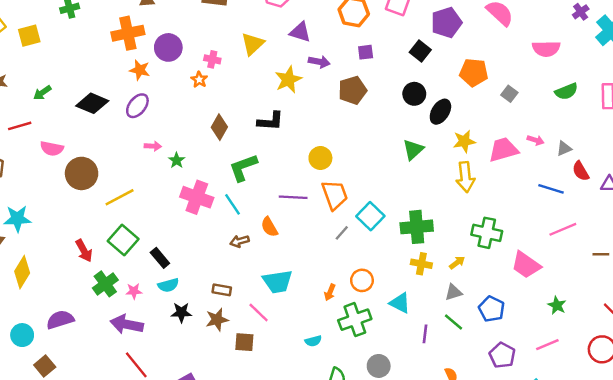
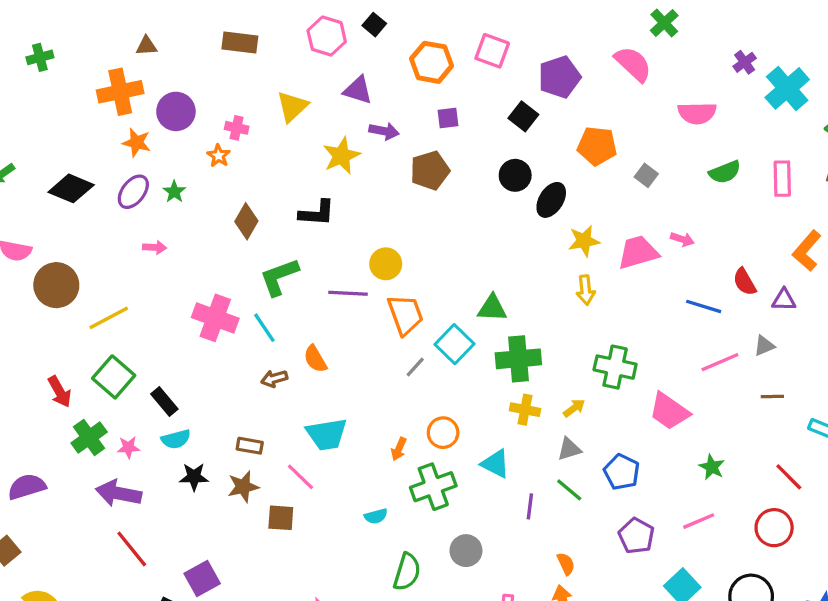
gray triangle: (564, 148) -> (764, 346), moved
green triangle: (413, 150) -> (492, 308), moved, turned 45
green star: (177, 160) -> (174, 192), moved
yellow arrow: (465, 177) -> (586, 290), size x0.7
purple line: (293, 197) -> (348, 293), moved

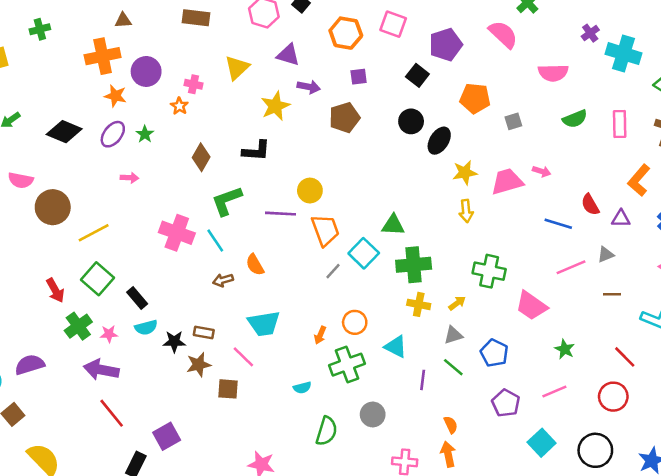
cyan cross: (787, 88) -> (624, 54), turned -32
gray square: (646, 175) -> (513, 121), turned 36
black star: (194, 477) -> (174, 342), moved

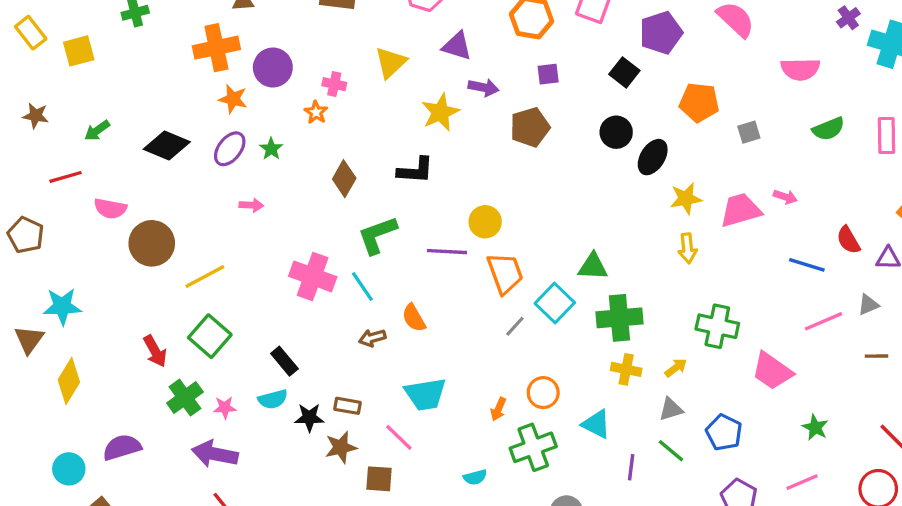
black rectangle: (137, 298) -> (284, 361), moved

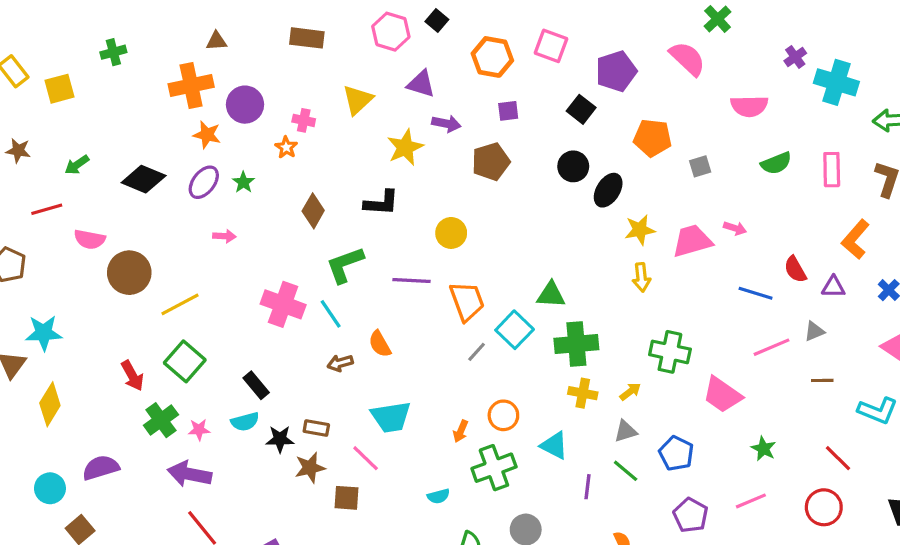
yellow circle: (485, 222) -> (451, 233), moved

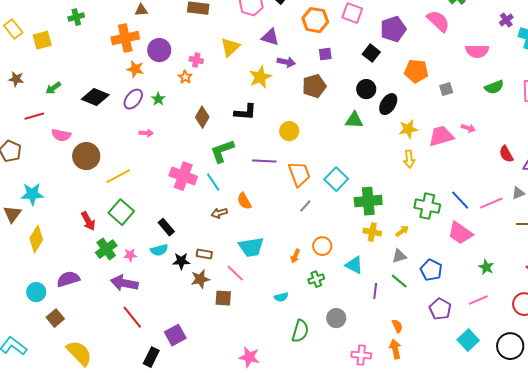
blue line: (756, 293) -> (460, 200), moved, turned 30
green triangle: (551, 295) -> (354, 120), moved
cyan square: (515, 330) -> (336, 179), moved
green cross: (494, 468) -> (316, 279), size x0.6

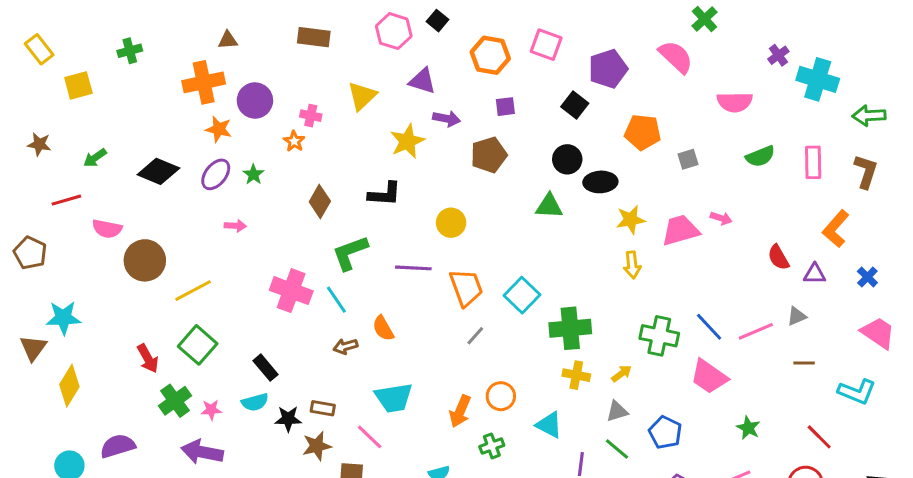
yellow rectangle: (13, 29) -> (39, 49), moved
black ellipse: (388, 104) -> (600, 182), turned 55
orange arrow: (295, 256) -> (460, 411), size x1.5

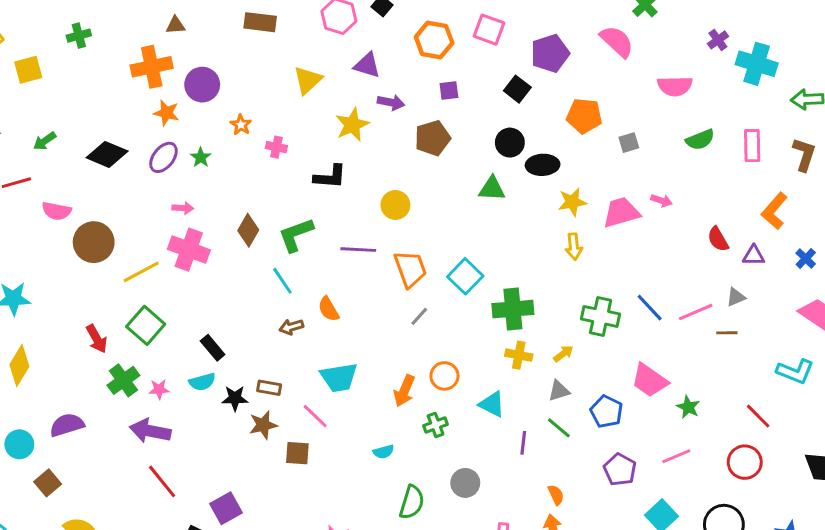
pink cross: (311, 116) -> (276, 147), moved
brown diamond: (320, 202) -> (248, 230), moved
pink cross: (291, 291) -> (189, 250), moved
brown line: (804, 363) -> (727, 333), moved
pink trapezoid: (709, 377) -> (650, 380), moved

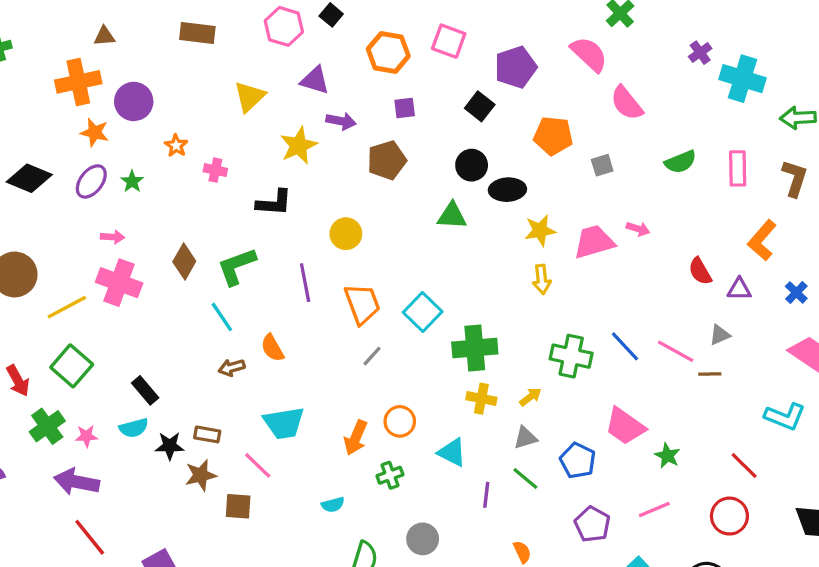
pink semicircle: (675, 86) -> (627, 103), moved, turned 52
purple line: (358, 250) -> (305, 283), turned 76
pink line: (696, 312) -> (676, 351), turned 52

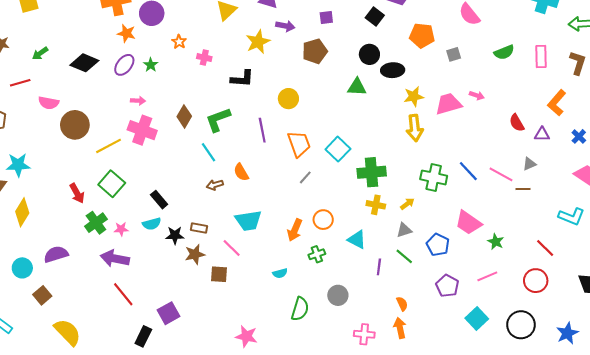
yellow arrow: (542, 279) -> (415, 128), size x1.4

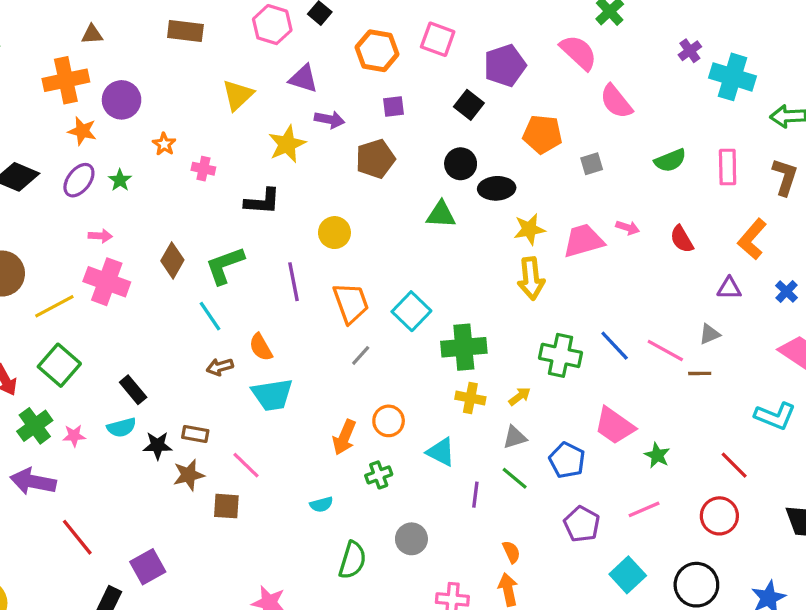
red semicircle: (517, 123) -> (682, 239), moved
cyan trapezoid: (248, 221) -> (272, 395), moved
purple arrow: (115, 258) -> (33, 482), moved

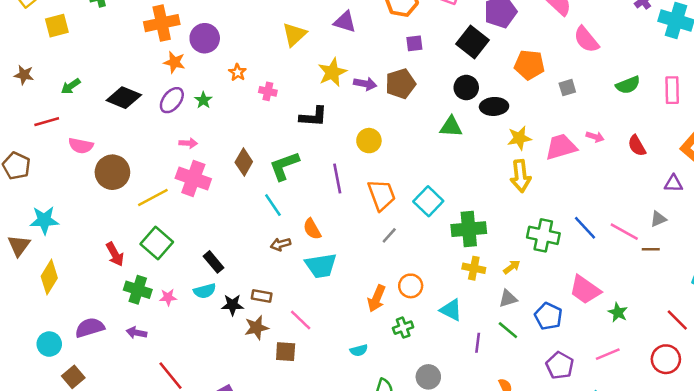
black square: (469, 105) -> (473, 42), size x1.4
purple arrow: (330, 120) -> (365, 84), moved
green cross: (35, 426) -> (138, 290), turned -36
purple arrow: (33, 482) -> (136, 333), size x0.6

